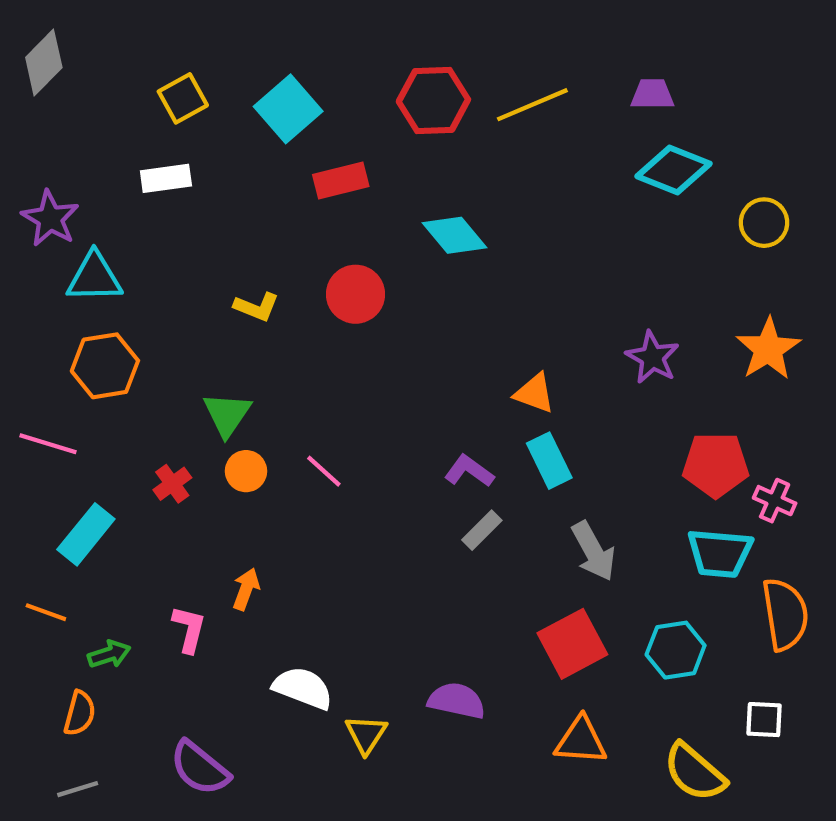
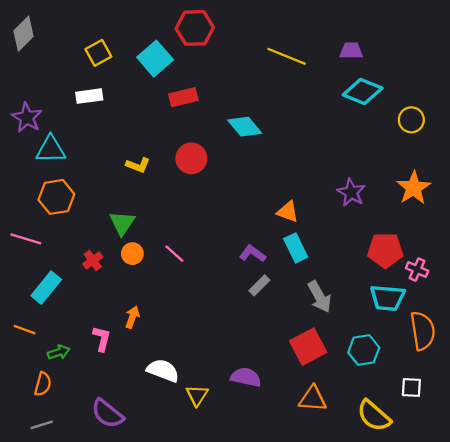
red hexagon: (433, 100) -> (195, 28), moved
yellow line: (532, 105) -> (287, 56), turned 45

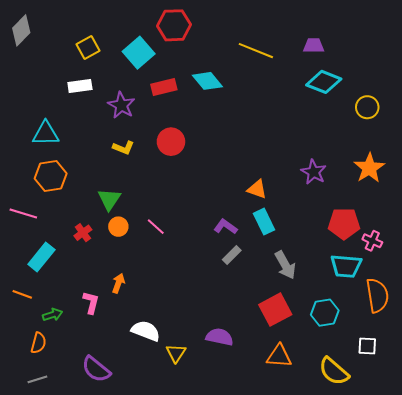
purple star: (27, 118) -> (121, 105), moved
cyan diamond: (245, 127) -> (207, 81), moved

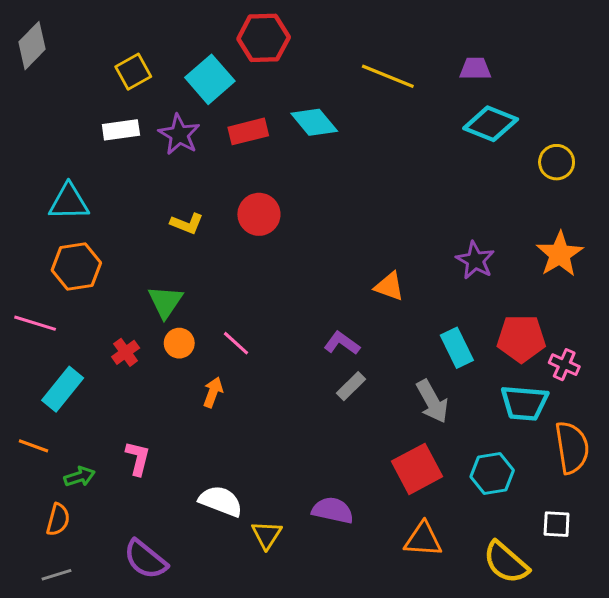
purple star: (121, 105) -> (179, 135), moved
cyan rectangle: (264, 222) -> (457, 348), moved
orange arrow: (118, 283) -> (213, 392), moved

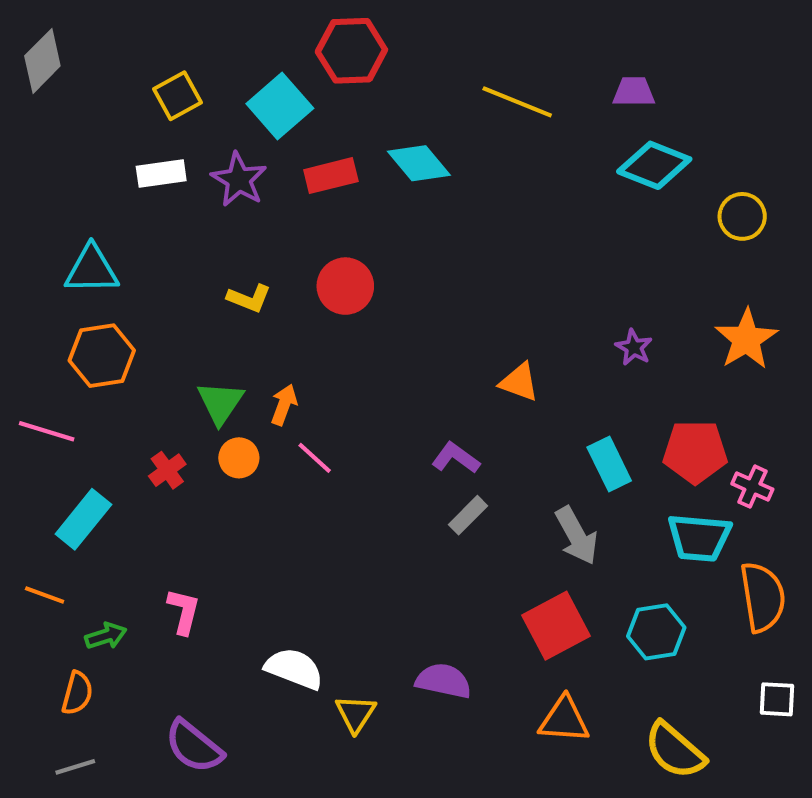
purple star: (475, 260) -> (634, 347), size x0.7
orange arrow: (213, 392) -> (284, 405), moved
white square: (557, 524) -> (777, 699), moved

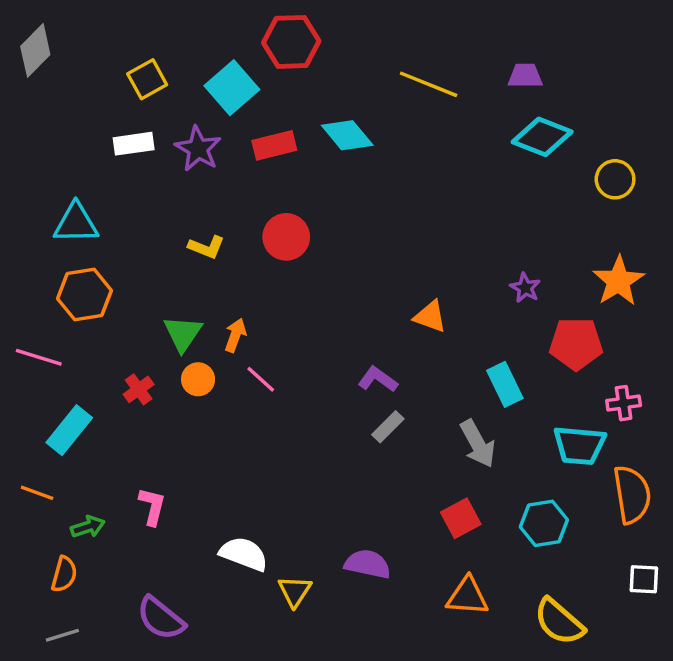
red pentagon: (695, 452) -> (576, 344), moved
pink cross: (752, 487) -> (624, 403), turned -32
red square: (556, 626) -> (461, 518), size x0.7

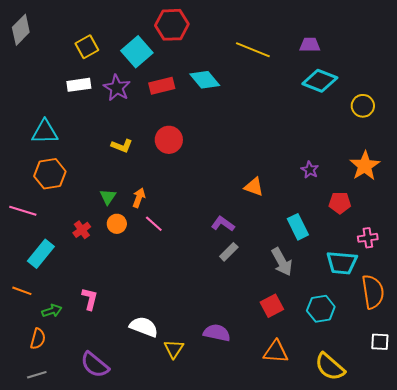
green triangle: (183, 334) -> (108, 197), size x0.7
red pentagon: (576, 344) -> (340, 203), size x0.7

